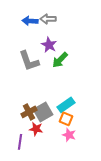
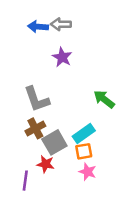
green arrow: (60, 60) -> (104, 99), moved, turned 84
gray L-shape: (29, 61) -> (37, 99), moved
brown cross: (29, 112) -> (35, 128), moved
orange square: (66, 119) -> (84, 151), turned -32

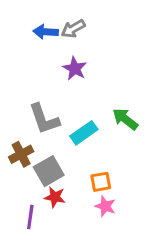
gray arrow: (61, 24) -> (73, 29), turned -30
brown cross: (35, 128) -> (21, 154), moved
cyan rectangle: (84, 134) -> (84, 133), moved
gray square: (54, 142) -> (49, 171), moved

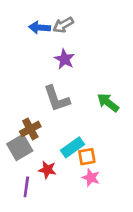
gray L-shape: (44, 119) -> (57, 99), moved
cyan rectangle: (84, 133) -> (72, 147), moved
brown cross: (21, 154) -> (30, 129), moved
gray square: (49, 171) -> (20, 147), moved

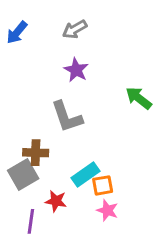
blue arrow: (40, 28) -> (17, 32), moved, turned -54
green arrow: (108, 103) -> (139, 98), moved
brown cross: (30, 129) -> (36, 153), turned 30

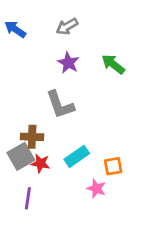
blue arrow: (17, 32) -> (15, 29), turned 85
green arrow: (139, 98) -> (113, 64), moved
orange square: (103, 185) -> (113, 166), moved
red star: (56, 201) -> (40, 163), moved

